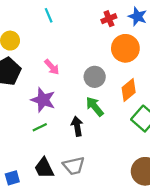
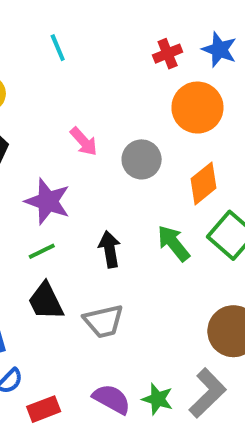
pink arrow: (52, 67) -> (84, 141), moved
green arrow: (95, 106) -> (174, 243), moved
black trapezoid: (44, 168) -> (46, 301), moved

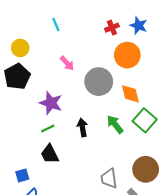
pink arrow: (84, 141) -> (67, 63), moved
gray circle: (142, 159) -> (99, 82), size x1.4
orange diamond: (203, 183) -> (130, 94), turned -65
gray trapezoid: (104, 321) -> (109, 178), moved, turned 95

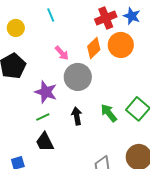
red cross: (112, 28) -> (106, 18), size x1.5
yellow circle: (20, 48) -> (16, 28), moved
gray circle: (99, 82) -> (78, 77), moved
orange diamond: (130, 94) -> (94, 48), moved, turned 60

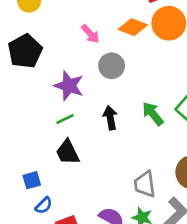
orange diamond: (94, 48) -> (133, 27), turned 65
gray circle: (78, 77) -> (112, 66), size x0.7

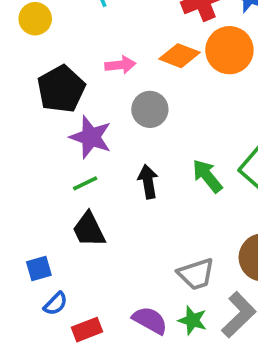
pink arrow: (90, 34) -> (120, 65), turned -54
black pentagon: (25, 51) -> (61, 89), moved
gray trapezoid: (145, 184) -> (196, 274), turned -100

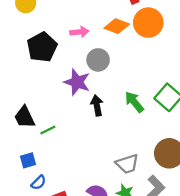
purple star: (91, 137) -> (77, 82), moved
green line: (85, 183) -> (48, 130), moved
black trapezoid: (89, 230) -> (25, 117), moved

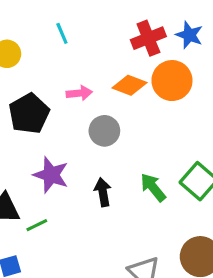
purple star: (77, 82) -> (51, 175), moved

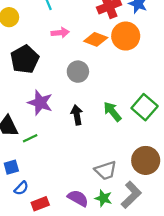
pink arrow: (79, 93) -> (60, 33), moved

